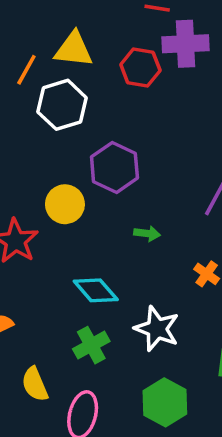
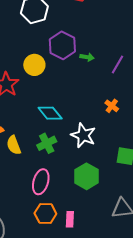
green arrow: (147, 234) -> (87, 57), moved
yellow semicircle: (35, 384) -> (14, 145), moved

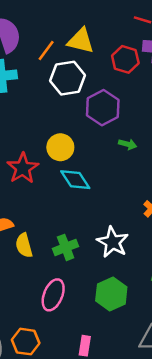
purple hexagon: (62, 45) -> (103, 108), moved
cyan diamond: (50, 113) -> (75, 180), moved
orange hexagon: (45, 214) -> (26, 342), moved

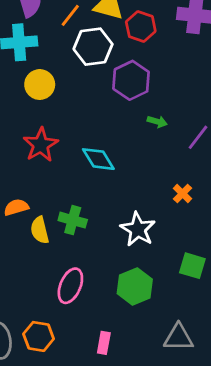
red hexagon: (125, 59) -> (141, 26), moved
yellow circle: (60, 147) -> (40, 85), moved
green cross: (66, 247) -> (73, 220), moved, turned 35

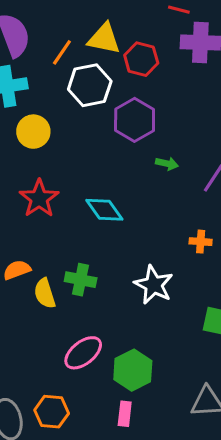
orange cross: (183, 194) -> (201, 242), turned -36
pink ellipse: (70, 286) -> (83, 353), turned 32
green hexagon: (135, 286) -> (133, 370), moved

